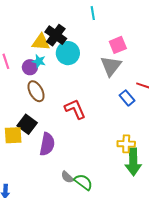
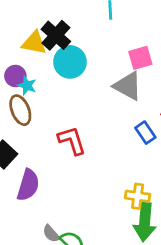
cyan star: (39, 61) -> (27, 86), moved
gray triangle: (111, 66) -> (128, 86), turned -45

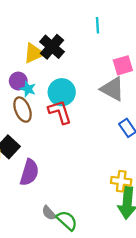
yellow triangle: (34, 43) -> (34, 53), turned -35
cyan circle: (70, 62) -> (62, 92), moved
red L-shape: (72, 141) -> (60, 112), moved

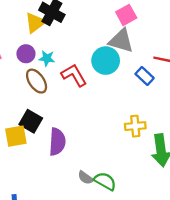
cyan star: (28, 89) -> (47, 58), moved
cyan circle: (62, 92) -> (106, 61), moved
yellow cross: (121, 181) -> (135, 126), moved

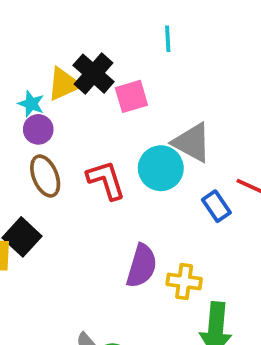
pink square: (126, 15) -> (131, 96), moved
cyan star: (47, 58) -> (31, 104), moved
purple semicircle: (57, 142) -> (142, 266), moved

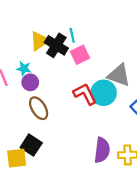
cyan line: (168, 39) -> (72, 35), moved
yellow triangle: (64, 84) -> (40, 41), moved
red L-shape: (106, 180) -> (85, 94), moved

